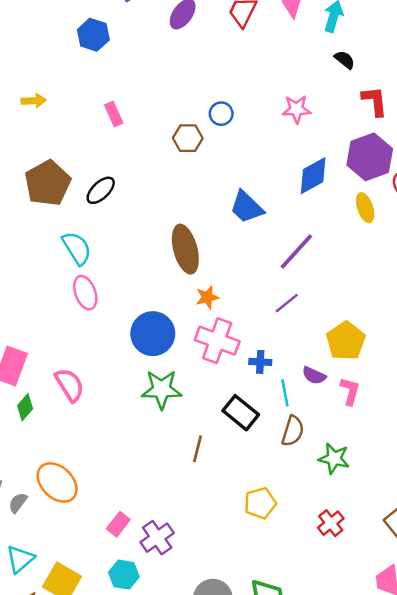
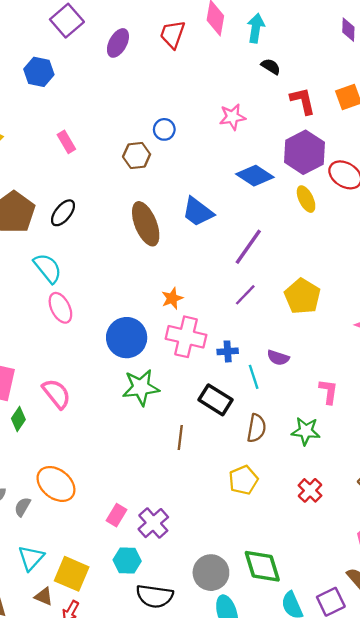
blue diamond: (313, 176) -> (255, 176), turned 69
brown ellipse: (185, 249) -> (146, 224), moved
yellow pentagon: (346, 341) -> (302, 296), moved
pink L-shape: (350, 391) -> (328, 391), moved
brown semicircle: (293, 431) -> (256, 428), moved

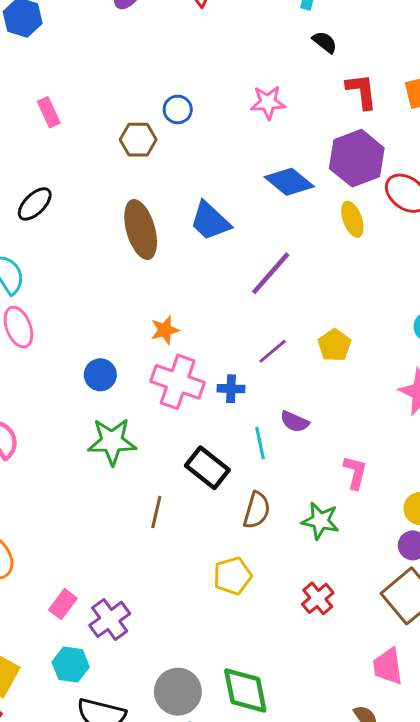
purple line: (245, 295) -> (273, 351), moved
yellow pentagon: (302, 296) -> (334, 345), size x0.7
blue circle: (127, 338) -> (100, 375), size x0.6
blue cross: (228, 351) -> (231, 389), moved

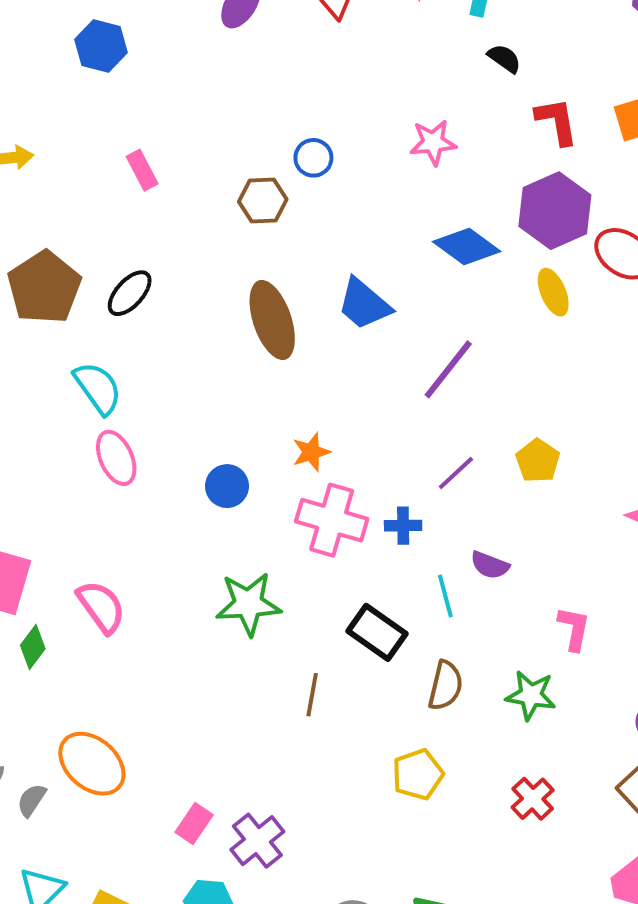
blue circle: (100, 375) -> (227, 486), moved

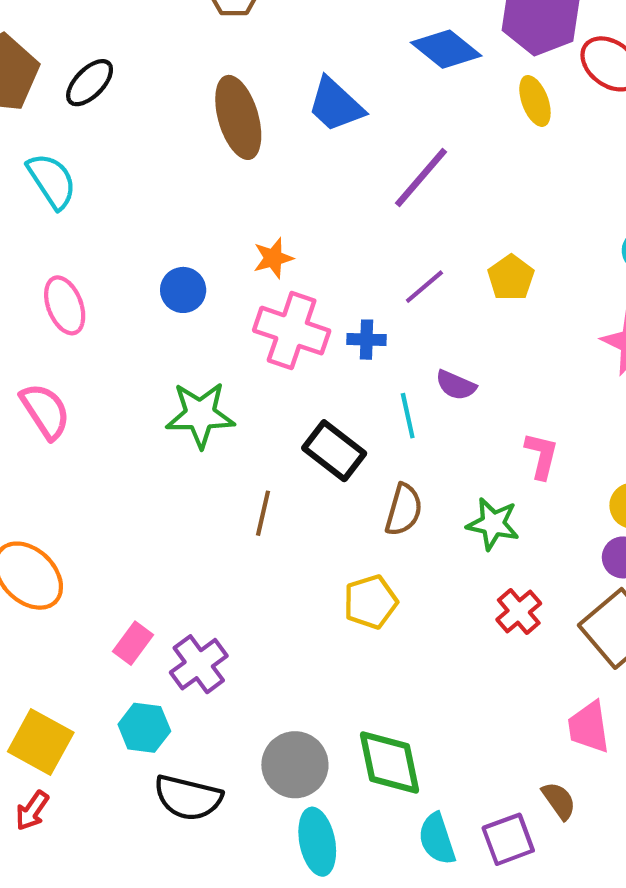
pink ellipse: (116, 458) -> (65, 305), moved
red cross: (533, 799) -> (519, 611), moved

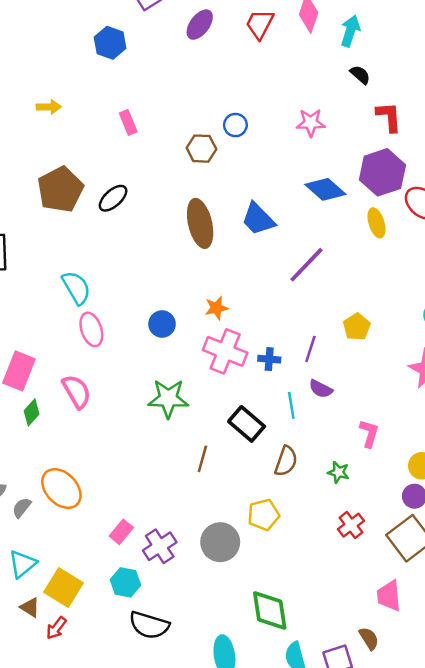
cyan semicircle: (52, 181) -> (76, 288), moved
purple line: (424, 287) -> (310, 349), moved, turned -35
green star: (493, 524) -> (338, 472), size x0.7
gray circle: (295, 765) -> (220, 542), moved

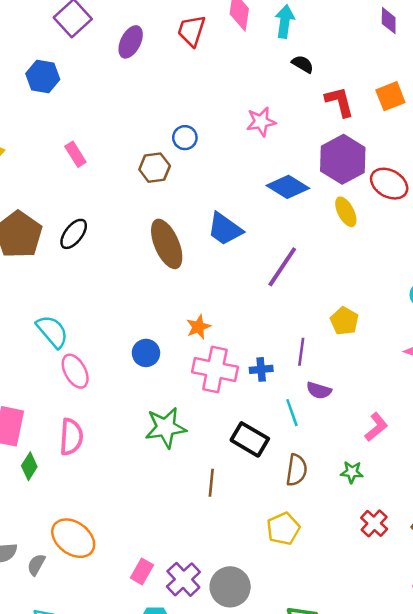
pink semicircle: (77, 391) -> (71, 437), turned 44
pink L-shape: (369, 433) -> (376, 427), turned 44
gray circle: (220, 542) -> (230, 587), moved

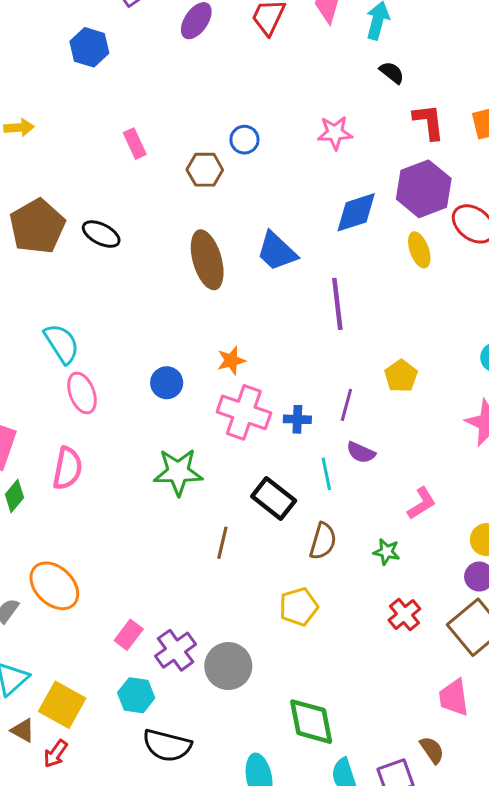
pink rectangle: (75, 154) -> (135, 144), moved
blue diamond: (288, 187) -> (356, 212), turned -57
black ellipse: (74, 234) -> (101, 234), turned 72
purple line: (282, 267) -> (337, 304), turned -48

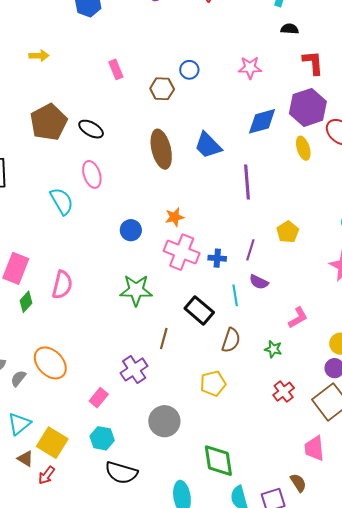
black semicircle: (392, 73) -> (290, 29), turned -36
pink ellipse: (82, 393) -> (92, 174), moved
purple cross: (176, 650) -> (134, 369), moved

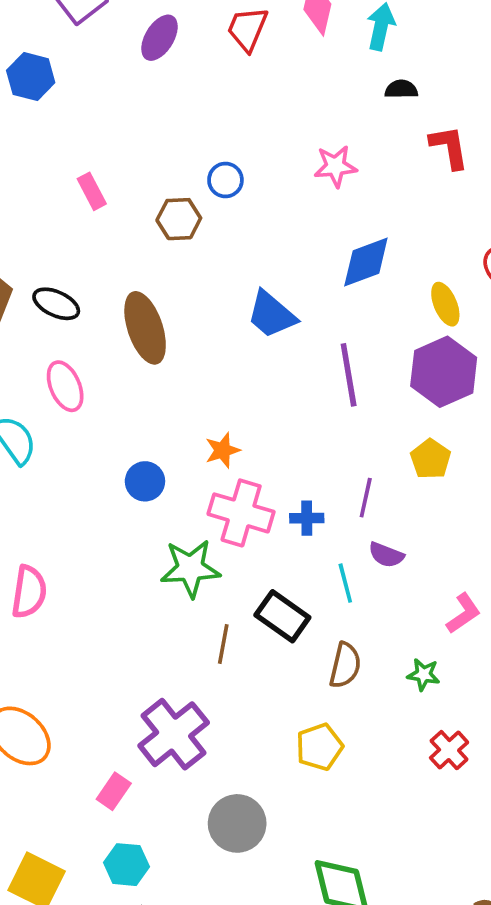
purple hexagon: (308, 107) -> (444, 372), moved
brown ellipse: (161, 149) -> (145, 328), moved
green star: (136, 290) -> (190, 568), moved
brown line: (164, 339) -> (223, 644), moved
purple cross: (134, 369) -> (174, 734), size x1.4

